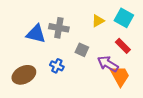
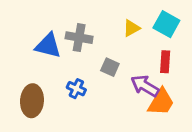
red rectangle: (123, 46) -> (165, 62), turned 49
brown ellipse: (24, 75) -> (32, 101), turned -60
orange trapezoid: (120, 76) -> (161, 102), turned 60

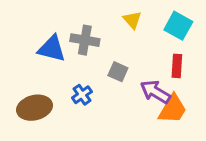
yellow triangle: (131, 28) -> (132, 20), moved, turned -42
blue cross: (76, 89) -> (82, 95), turned 30
brown ellipse: (32, 101) -> (35, 108), turned 72

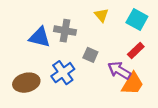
red rectangle: (177, 66) -> (136, 50), turned 42
blue cross: (82, 95) -> (63, 73), size x1.5

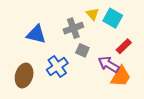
cyan square: (137, 20) -> (113, 18), moved
gray cross: (65, 31) -> (73, 28), moved, turned -30
brown ellipse: (26, 83) -> (24, 76), turned -60

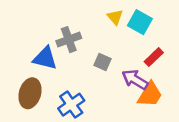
gray cross: (73, 28) -> (69, 40), moved
blue triangle: (36, 34) -> (45, 58), moved
blue cross: (57, 66) -> (71, 105), moved

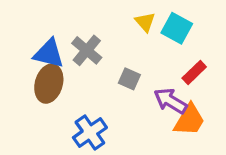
gray cross: (69, 40) -> (87, 50), turned -30
blue triangle: (45, 58) -> (49, 54), moved
brown ellipse: (30, 93) -> (49, 84), moved

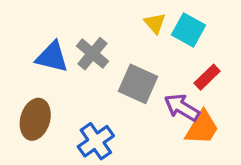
gray square: (129, 79) -> (138, 84), size x1.6
brown ellipse: (49, 84) -> (35, 119), moved

